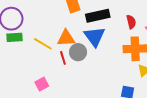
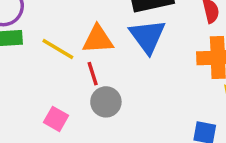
gray circle: (78, 52) -> (106, 102), moved
pink square: (42, 84) -> (56, 119), turned -32

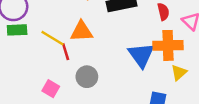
blue triangle: (147, 36) -> (141, 55), moved
red line: (93, 74) -> (66, 52), moved

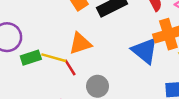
green rectangle: (17, 30) -> (31, 58), moved

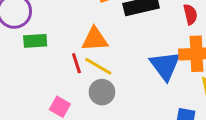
yellow line: (54, 58) -> (98, 66), moved

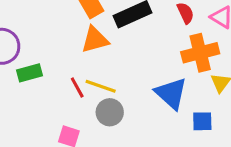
orange triangle: (95, 39) -> (95, 40), moved
blue triangle: (165, 66) -> (171, 93), moved

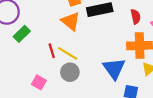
orange triangle: (95, 40) -> (71, 21), turned 42
green rectangle: (30, 73) -> (22, 34), turned -42

